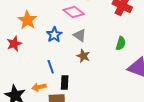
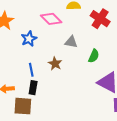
gray triangle: (80, 35) -> (71, 42), moved, turned -32
blue line: (51, 67) -> (31, 70), moved

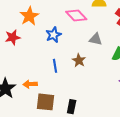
black rectangle: (33, 88) -> (72, 107), moved

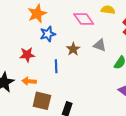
blue star: (54, 35) -> (48, 34), moved
red star: (13, 37) -> (27, 55), moved
brown star: (79, 60) -> (73, 49), moved

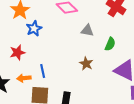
brown star: (73, 49) -> (86, 64), moved
blue line: (56, 66) -> (43, 71), moved

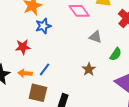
blue line: (43, 71) -> (45, 69), turned 40

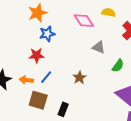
red star: (23, 47) -> (37, 55), moved
brown star: (89, 69) -> (79, 78), moved

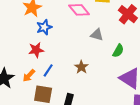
orange arrow: (26, 80) -> (29, 76), turned -48

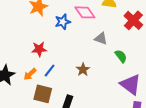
blue star: (44, 27) -> (63, 22), moved
green semicircle: (118, 51) -> (121, 56), turned -72

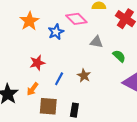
blue line: (50, 71) -> (59, 79), moved

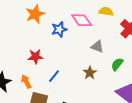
green semicircle: (119, 56) -> (117, 64), turned -104
brown star: (84, 76) -> (90, 73), moved
orange arrow: (32, 89) -> (26, 82), turned 104

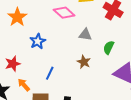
blue star: (59, 29) -> (38, 41), moved
red star: (35, 57) -> (13, 64), moved

